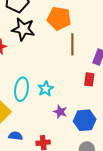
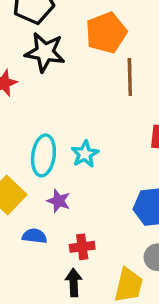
orange pentagon: (59, 18) -> (106, 33), turned -30
purple star: (60, 112) -> (59, 201), moved

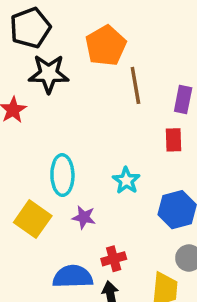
cyan star: (85, 154) -> (126, 181), moved
blue semicircle: (35, 236) -> (73, 277), moved, size x1.6

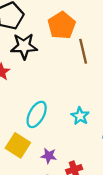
cyan ellipse: (62, 175) -> (37, 114), turned 32
purple star: (84, 217) -> (49, 156), moved

